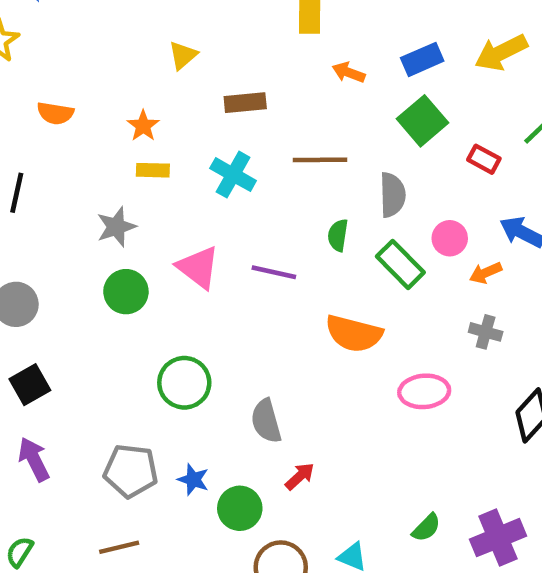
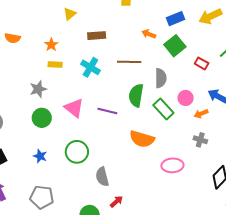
orange arrow: (349, 72) -> (149, 34), moved
green semicircle: (338, 235) -> (136, 95), size x1.6
green circle: (184, 383) -> (77, 152), moved
blue star: (193, 480) -> (40, 156), moved

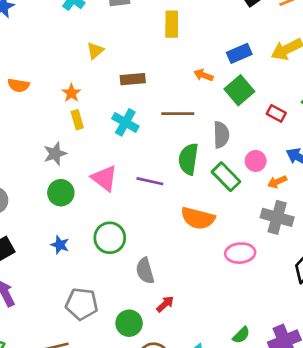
yellow rectangle: (55, 64) -> (77, 120), turned 72
gray cross: (200, 140) -> (277, 217), size x1.6
gray pentagon: (42, 197) -> (82, 304), moved

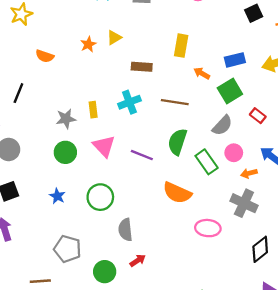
yellow rectangle: (172, 24) -> (181, 46), moved
orange star: (71, 93) -> (88, 44), moved
yellow rectangle: (77, 120) -> (93, 110), moved
cyan cross: (125, 122) -> (129, 102), turned 30
gray semicircle: (221, 135) -> (222, 125), moved, turned 35

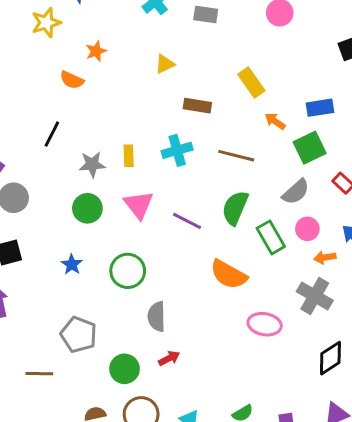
orange star: (88, 44) -> (96, 51), moved
yellow rectangle: (181, 46) -> (251, 83), turned -50
black line: (18, 93) -> (52, 134), moved

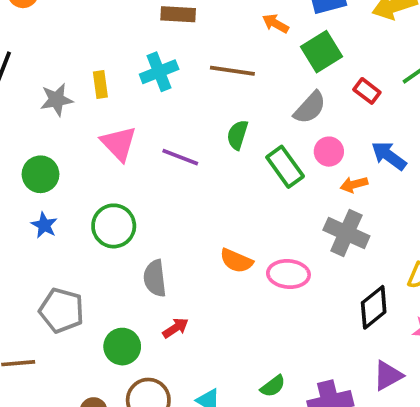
green circle: (87, 208) -> (40, 174), moved
green semicircle: (235, 208) -> (237, 135), size x0.7
orange semicircle: (229, 275) -> (236, 261), moved, size x0.7

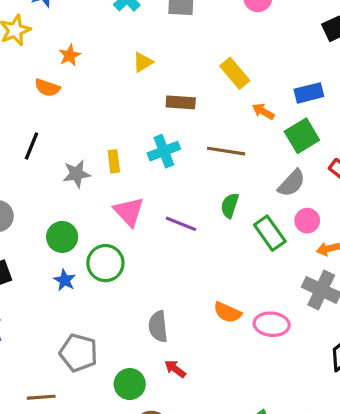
green circle: (114, 226) -> (105, 263), moved
red arrow: (176, 328) -> (175, 369), turned -110

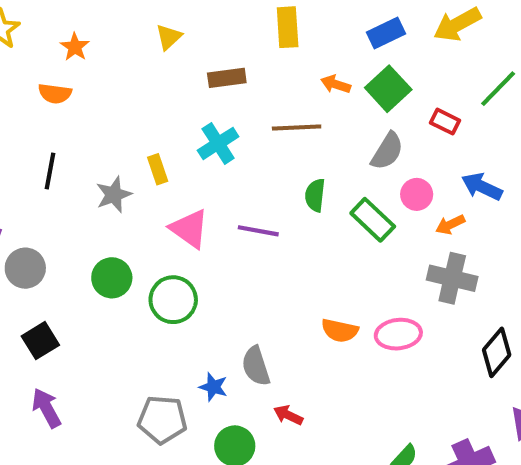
yellow rectangle: (235, 73) -> (288, 27), turned 48
orange arrow: (263, 111) -> (336, 84), moved
blue star: (65, 280) -> (213, 387), moved

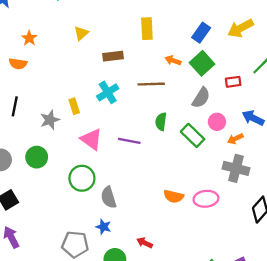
blue rectangle: (386, 33) -> (201, 33), turned -30
red rectangle: (445, 122) -> (233, 82), turned -35
green circle: (112, 278) -> (37, 157), moved
gray semicircle: (256, 366) -> (109, 197), moved

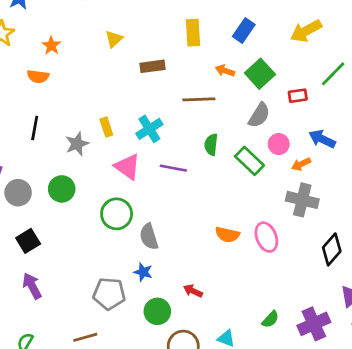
blue rectangle: (201, 33) -> (244, 31), moved
cyan cross: (108, 92) -> (149, 129), moved
pink ellipse: (206, 199) -> (266, 237), turned 75

